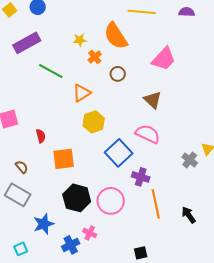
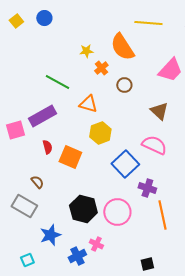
purple rectangle: (27, 43) -> (42, 116), moved
orange triangle: (82, 93) -> (88, 104), turned 48
orange square: (64, 159) -> (70, 157), moved, turned 30
brown semicircle: (22, 167) -> (37, 182), moved

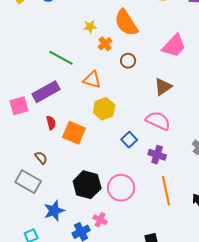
brown triangle: (159, 111) -> (163, 87), turned 42
blue square: (125, 164) -> (129, 140), size x0.6
purple cross: (147, 188) -> (157, 155), moved

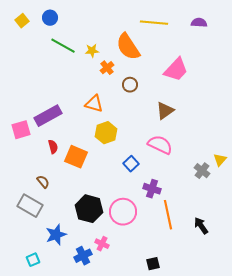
green line: (61, 58) -> (63, 46), moved
purple cross: (157, 155) -> (152, 189), moved

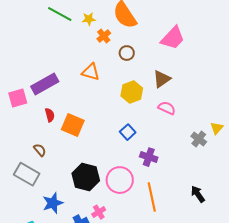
yellow hexagon: (106, 133) -> (132, 92), moved
pink semicircle: (160, 145) -> (167, 108), moved, size x0.7
orange line: (168, 215) -> (152, 197), moved
pink cross: (102, 244) -> (99, 212), turned 32

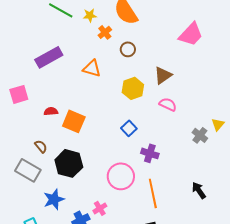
pink trapezoid: (173, 38) -> (191, 34), moved
purple rectangle: (45, 84) -> (49, 57), moved
red semicircle: (50, 115) -> (51, 111), turned -80
black hexagon: (86, 177) -> (69, 163), moved

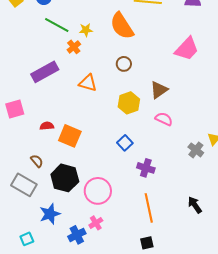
orange cross: (105, 32) -> (74, 47), moved
pink circle: (121, 176) -> (98, 191), moved

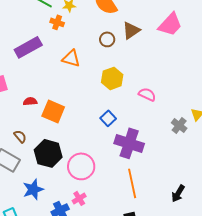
orange cross: (74, 47) -> (57, 22), turned -32
brown triangle: (159, 90) -> (131, 30), moved
purple cross: (146, 168) -> (129, 143), size x1.6
black arrow: (195, 205) -> (178, 193), moved, turned -114

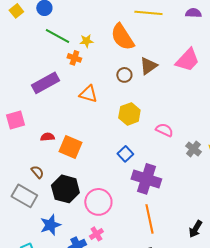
gray cross: (179, 125) -> (193, 149), moved

